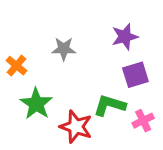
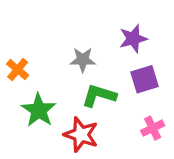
gray star: (64, 49) -> (83, 60), moved
green L-shape: (110, 105) -> (99, 96), moved

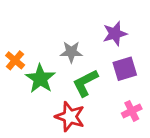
green L-shape: (99, 96) -> (85, 83), turned -44
green star: (39, 110) -> (40, 79), moved

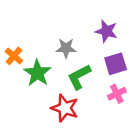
purple star: (115, 34) -> (106, 31), turned 30
pink cross: (132, 111) -> (117, 94), moved

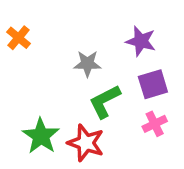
orange cross: (14, 56) -> (19, 38), moved
green star: (37, 73) -> (41, 136), moved

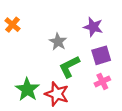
gray star: (87, 64) -> (58, 42), turned 30

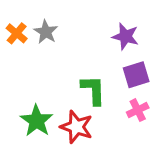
gray star: (58, 42) -> (46, 32), moved
green L-shape: (69, 67) -> (93, 90), turned 115

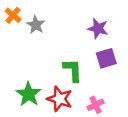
orange cross: (17, 33) -> (13, 15), moved
pink cross: (138, 110) -> (95, 105), moved

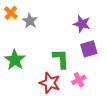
green star: (29, 94) -> (15, 60), moved
pink cross: (95, 105) -> (79, 80), moved

